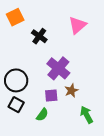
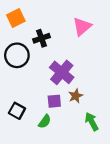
black cross: (39, 36) -> (41, 38), turned 35
black circle: (16, 80) -> (17, 55), moved

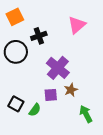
green semicircle: (45, 121) -> (35, 110), moved

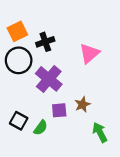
orange square: (15, 17) -> (17, 31), moved
pink triangle: (77, 25) -> (89, 53), moved
purple cross: (58, 68) -> (49, 79), moved

